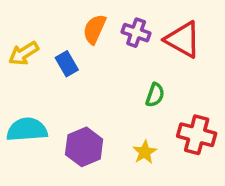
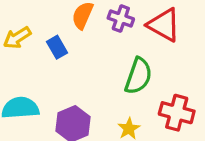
green semicircle: (155, 95) -> (138, 76), size x1.6

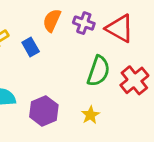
red cross: (177, 113) -> (134, 80), moved, turned 36

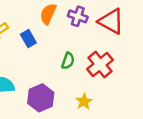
green semicircle: (98, 71) -> (68, 61), moved, size x0.6
red cross: (134, 80) -> (100, 64), moved

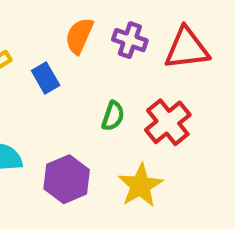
red triangle: (111, 21) -> (187, 48), turned -36
yellow star: (84, 102) -> (140, 186), size x1.5

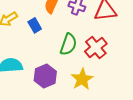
green semicircle: (113, 116) -> (68, 44), size x1.5

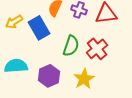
blue rectangle: (35, 25) -> (39, 28), size x1.6

